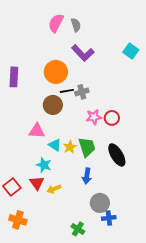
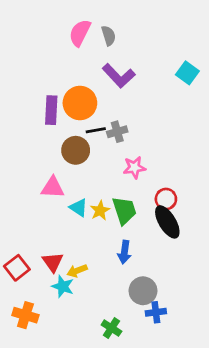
purple rectangle: (14, 77) -> (51, 110), moved
red circle: (112, 118) -> (166, 199), moved
cyan star: (44, 165) -> (63, 286), moved

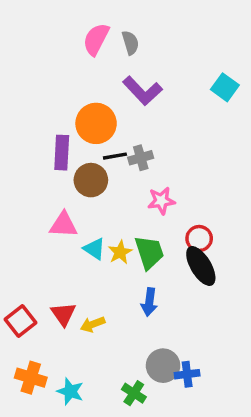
purple rectangle: (51, 110) -> (62, 153), moved
cyan star: (63, 286) -> (70, 391), moved
gray circle: (143, 291) -> (163, 366), moved

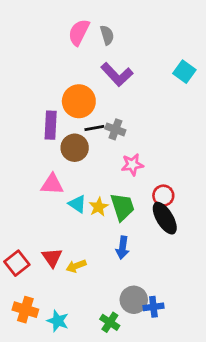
gray cross: (141, 158) -> (115, 129), turned 36

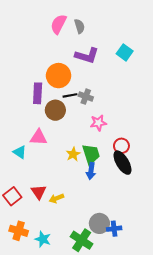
cyan square: (184, 72) -> (125, 52), moved
purple L-shape: (117, 74) -> (87, 56), turned -30
cyan triangle: (77, 204) -> (20, 152), moved
blue arrow: (123, 248) -> (91, 171), moved
green cross: (110, 322) -> (82, 240), size x1.5

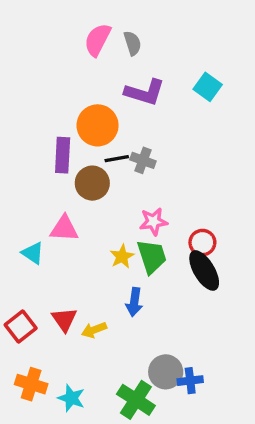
pink star: (98, 123) -> (153, 222), moved
blue arrow: (91, 171) -> (134, 302), moved

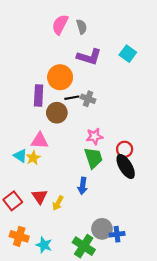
yellow star: (122, 257) -> (33, 158), moved
yellow arrow: (94, 330) -> (58, 203), turned -40

